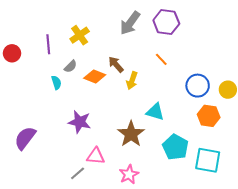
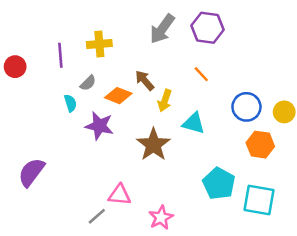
yellow cross: (80, 35) -> (99, 44), turned 30
cyan triangle: (155, 112) -> (194, 123), moved
purple star: (80, 122) -> (99, 126), moved
brown star: (131, 134) -> (153, 145), moved

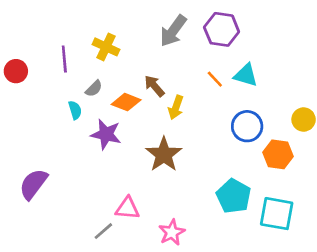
yellow cross: (99, 44) -> (106, 47), turned 30
blue circle: (246, 107) -> (247, 126), moved
cyan triangle: (194, 123) -> (246, 75), moved

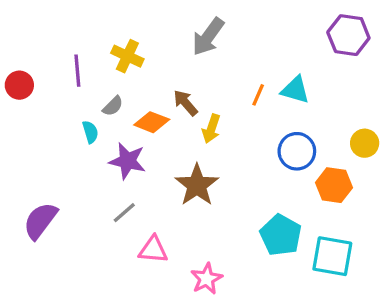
purple hexagon: (222, 29) -> (348, 35), moved
orange line: (215, 79) -> (258, 95), turned 66
gray line: (103, 231) -> (124, 213), moved

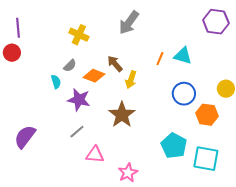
purple line: (77, 71) -> (18, 28), moved

